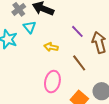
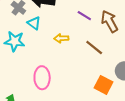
pink ellipse: (52, 82) -> (42, 78), moved

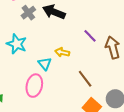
cyan triangle: (34, 23) -> (45, 64), moved
brown line: (94, 48) -> (85, 79), moved

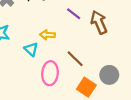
pink ellipse: (34, 86) -> (50, 73), moved

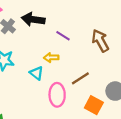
purple line: (74, 14) -> (63, 36), moved
brown line: (75, 59) -> (80, 78), turned -72

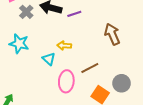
purple line: (63, 36) -> (74, 14), moved, turned -56

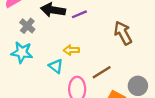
gray cross: (26, 12) -> (27, 26), moved

